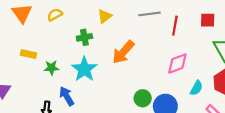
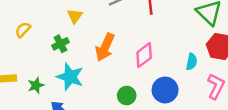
pink diamond: (177, 64) -> (144, 55), moved
green circle: (143, 98) -> (127, 96), moved

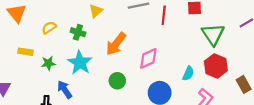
yellow semicircle: (23, 30) -> (49, 28), moved
green cross: (60, 44) -> (78, 32), turned 32
green circle: (127, 96) -> (117, 81), moved

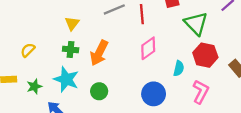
green cross: (78, 32) -> (71, 50), moved
pink diamond: (148, 58) -> (148, 48), moved
green circle: (117, 81) -> (99, 91), moved

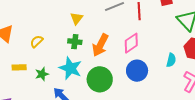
pink diamond: (148, 48) -> (131, 43), moved
green circle: (99, 91) -> (100, 79), size x1.6
blue circle: (154, 94) -> (137, 71), moved

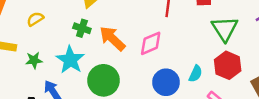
orange arrow: (100, 45) -> (112, 39), turned 95
blue circle: (137, 71) -> (166, 82), moved

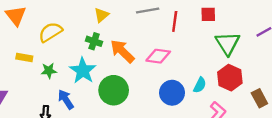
yellow semicircle: (35, 19) -> (50, 32), size x1.5
pink diamond: (151, 43) -> (158, 56), turned 30

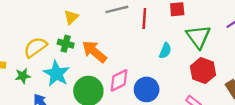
yellow semicircle: (50, 32) -> (35, 47), moved
pink diamond: (158, 56) -> (119, 80), moved, turned -30
cyan semicircle: (200, 85) -> (165, 51), moved

